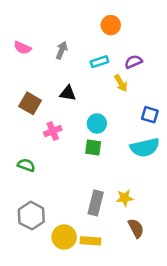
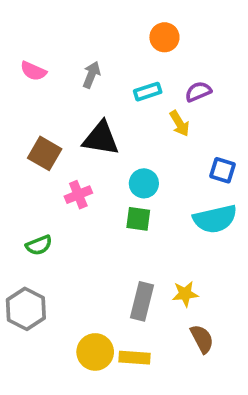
black triangle: (68, 93) -> (101, 138), size x1.5
green semicircle: (26, 165) -> (39, 245), turned 138
gray hexagon: (31, 216) -> (26, 309), moved

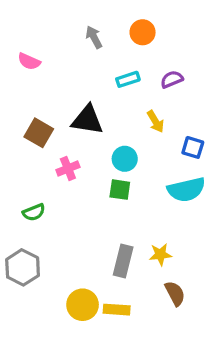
gray arrow: (91, 75) -> (94, 37), moved, turned -50
yellow arrow: (179, 123) -> (156, 121), moved

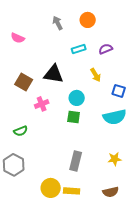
yellow star: (160, 254) -> (115, 159), moved
brown semicircle: (175, 293) -> (111, 192), moved, turned 105

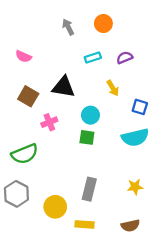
pink semicircle: (18, 38) -> (23, 56), moved
green semicircle: (21, 131) -> (25, 154), size x1.6
yellow circle: (51, 188) -> (55, 207), moved

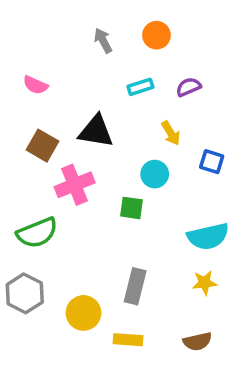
cyan circle: (90, 115) -> (155, 174), moved
pink cross: (49, 122) -> (75, 185), size x1.5
cyan semicircle: (135, 137) -> (208, 236), moved

